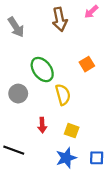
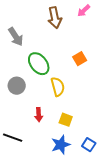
gray arrow: (16, 27) -> (16, 37), moved
blue square: (97, 158) -> (89, 145), turned 32

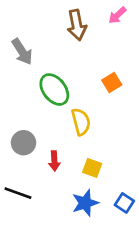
gray circle: (17, 86) -> (24, 143), moved

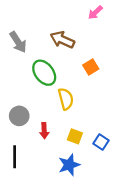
brown arrow: (77, 25) -> (62, 40), moved, turned 125
black line: (18, 193) -> (15, 157), turned 70
blue square: (124, 203) -> (101, 142), moved

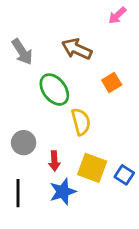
yellow square: (75, 136) -> (92, 168), size x1.5
blue star: (69, 165) -> (63, 192), moved

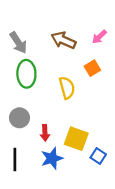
pink arrow: (117, 15) -> (99, 37), moved
green ellipse: (54, 90) -> (26, 74), moved, turned 36
yellow semicircle: (81, 122) -> (67, 88), moved
blue square: (124, 175) -> (98, 156), moved

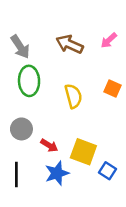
orange square: (92, 68) -> (113, 88), moved, turned -35
red arrow: (45, 133) -> (49, 145), turned -56

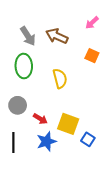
pink arrow: (109, 40) -> (92, 23), moved
gray arrow: (20, 47) -> (28, 36), moved
orange square: (113, 88) -> (92, 56), moved

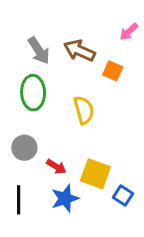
orange square: (92, 56) -> (113, 71), moved

